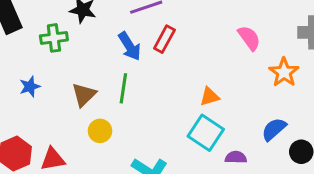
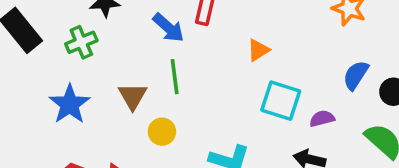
blue star: (30, 87) -> (70, 104), size x1.6
orange triangle: (210, 97) -> (258, 50), moved

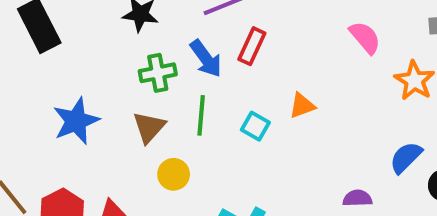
green cross: (81, 42) -> (158, 73), moved
cyan square: (281, 101) -> (255, 126), moved, size x0.6

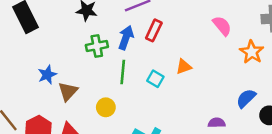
blue arrow: (206, 59) -> (126, 38), turned -125
blue star: (76, 121) -> (47, 75), size x0.7
brown triangle: (149, 127) -> (68, 91), moved

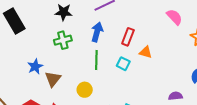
red rectangle: (154, 30) -> (128, 37), moved
green cross: (97, 46) -> (63, 40), moved
orange triangle: (184, 67) -> (146, 52), turned 40

